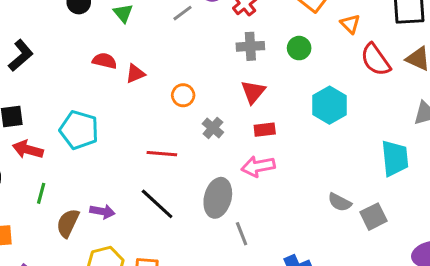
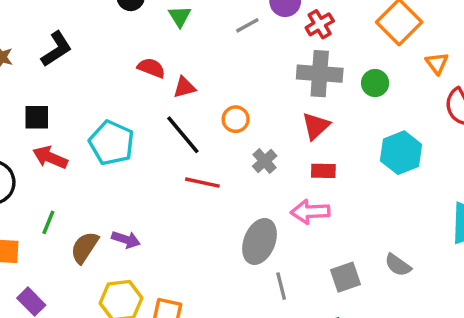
gray cross: (250, 46) -> (320, 74), size x1.4
green line: (41, 193) -> (48, 222), moved
black line: (157, 204) -> (183, 135), moved
gray square: (374, 217) -> (345, 277), moved

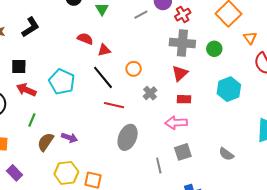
green line: (48, 222) -> (32, 120), moved
gray ellipse: (259, 241) -> (128, 137), moved
gray square: (345, 277) -> (183, 152), moved

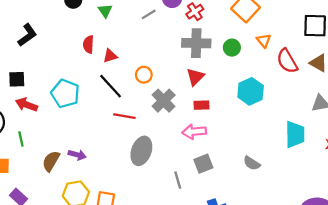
orange triangle: (250, 38) -> (264, 41), moved
red semicircle: (85, 39) -> (88, 44), turned -105
gray cross: (150, 93) -> (164, 101), size x1.5
green line: (32, 120) -> (21, 139), moved, turned -32

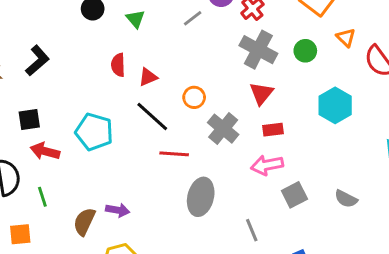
gray cross: (196, 43) -> (258, 50), turned 32
gray square: (203, 164) -> (294, 195), moved

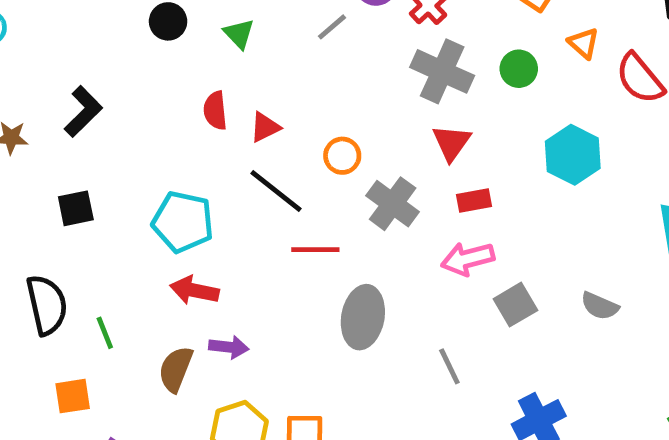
red arrow: (45, 151) -> (194, 290), moved

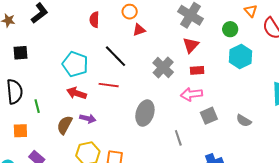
green circle: (519, 69) -> (230, 29), moved
red triangle: (265, 127) -> (139, 30), moved
orange circle: (342, 156) -> (130, 12), moved
black square: (76, 208) -> (20, 53), moved
red line: (315, 250) -> (109, 85), moved

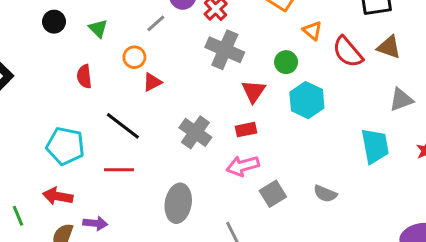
red triangle: (191, 45) -> (254, 91), moved
red arrow: (76, 93) -> (58, 196), moved

